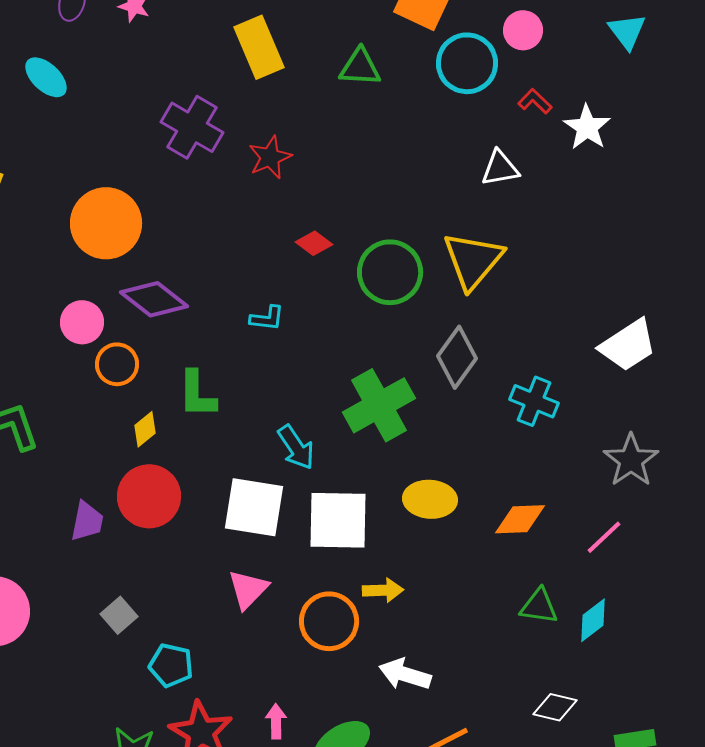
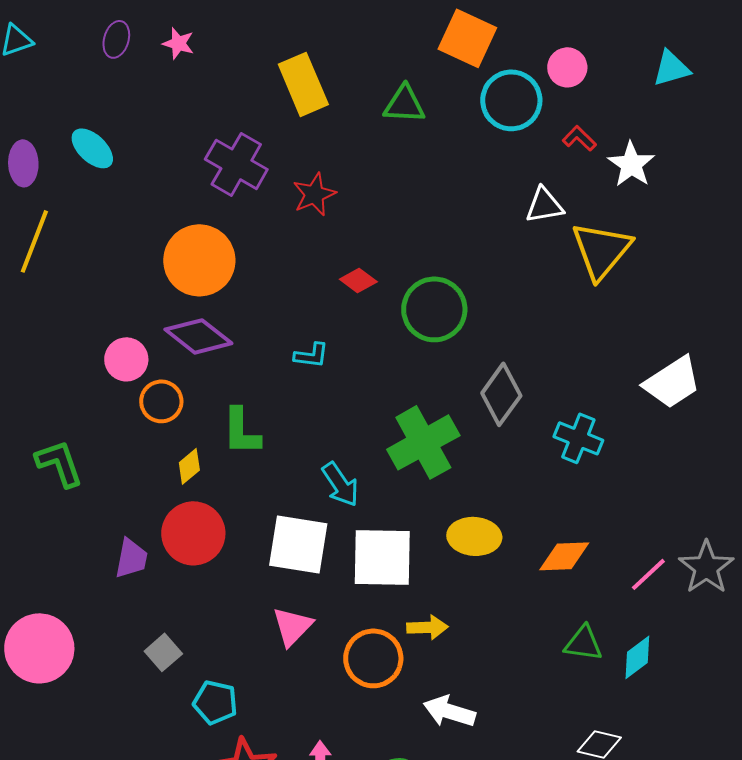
cyan triangle: (627, 31) -> (671, 68), turned 51
cyan ellipse: (46, 77) -> (92, 148), moved
orange circle: (106, 223) -> (199, 260), moved
yellow triangle: (473, 260) -> (601, 250), moved
gray star: (631, 460) -> (706, 567), moved

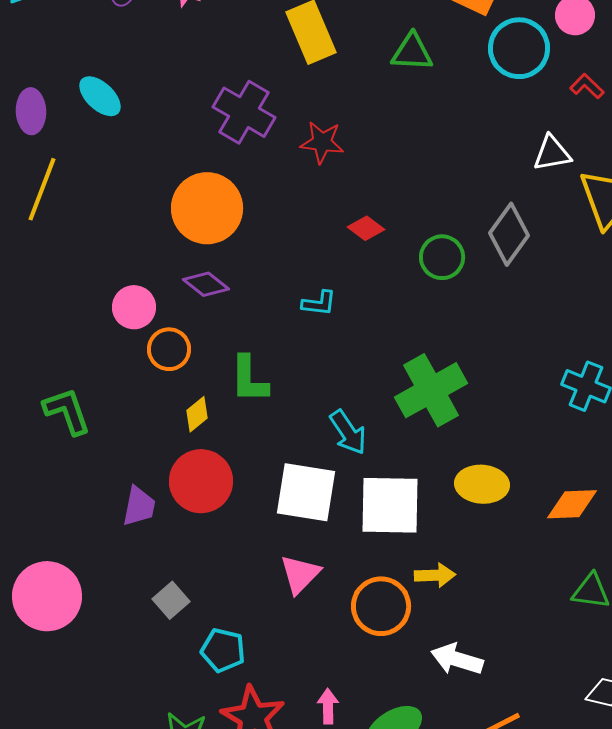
red star: (314, 194) -> (322, 142), turned 30
green circle: (434, 309) -> (442, 257), size x0.7
purple diamond: (198, 336) -> (206, 284), size x0.7
gray diamond: (501, 394) -> (509, 234), moved

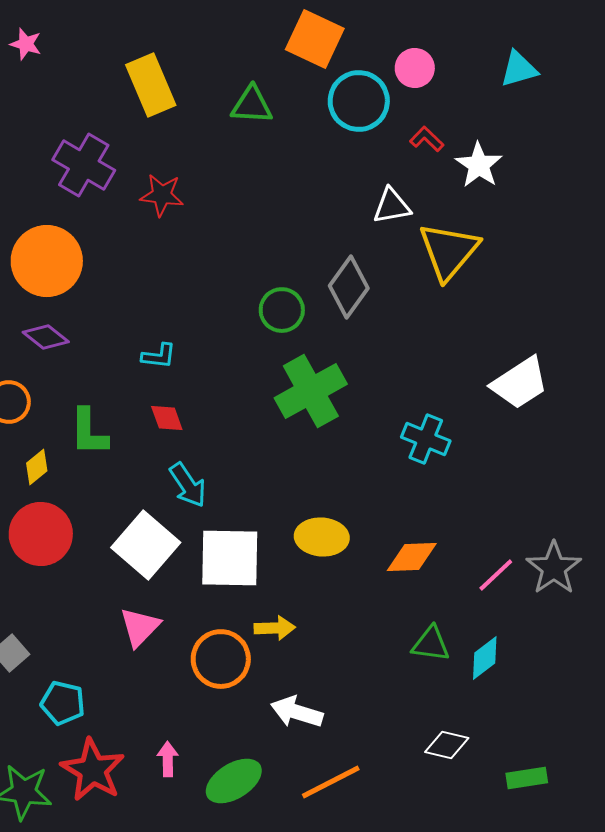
red diamond: (366, 228) -> (167, 418), moved, turned 33
green cross: (431, 390) -> (311, 391), moved
white square: (306, 492) -> (146, 545), turned 32

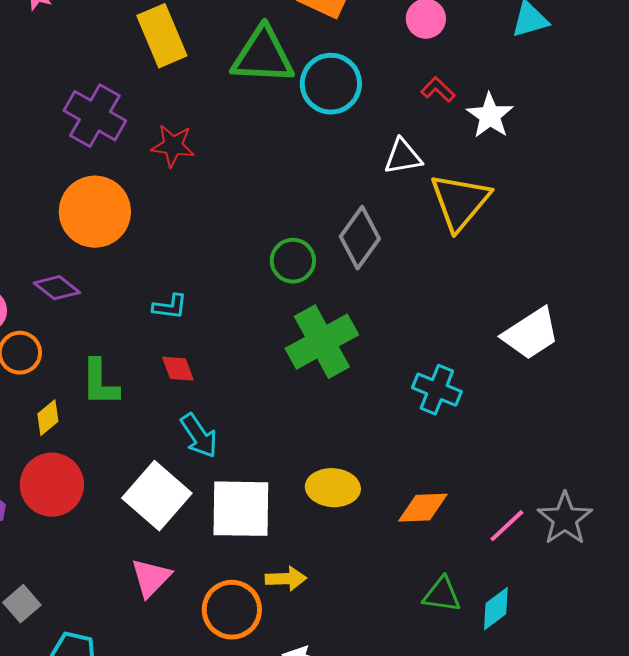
cyan circle: (359, 101) -> (331, 84), moved
green triangle: (252, 105) -> (263, 56), size x1.5
orange circle: (47, 261) -> (95, 212), moved

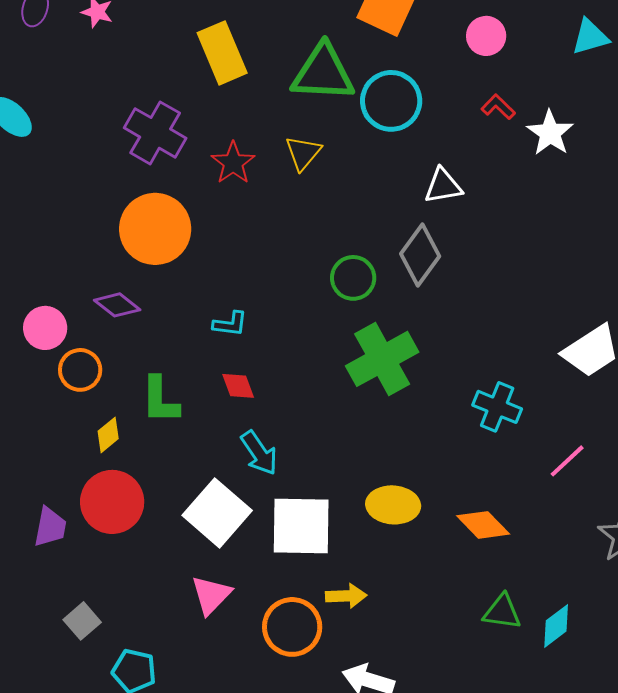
red star: (173, 146) -> (233, 163), turned 30
white triangle: (403, 157) -> (443, 186), moved
yellow triangle: (460, 202) -> (303, 153), moved, size x0.6
orange diamond: (423, 508) -> (483, 525), turned 48
pink line: (507, 526) -> (567, 461), moved

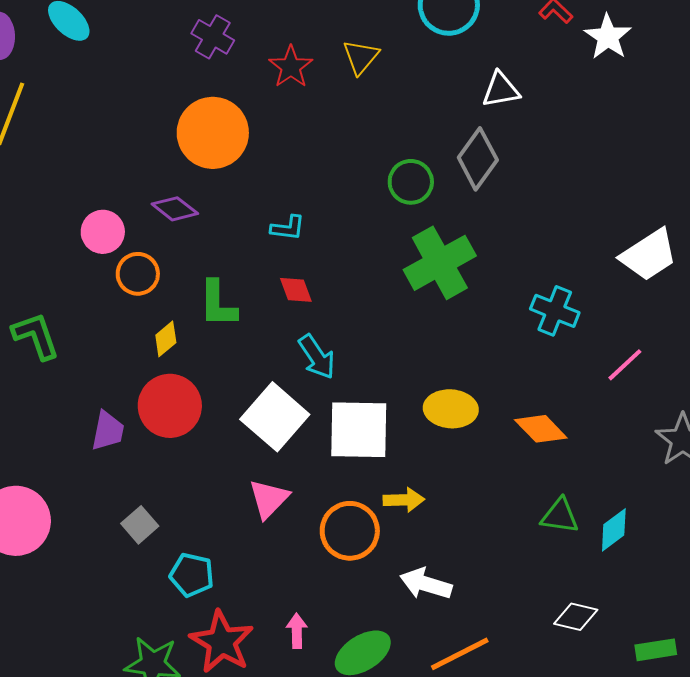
purple cross: (155, 133) -> (213, 37), size x0.7

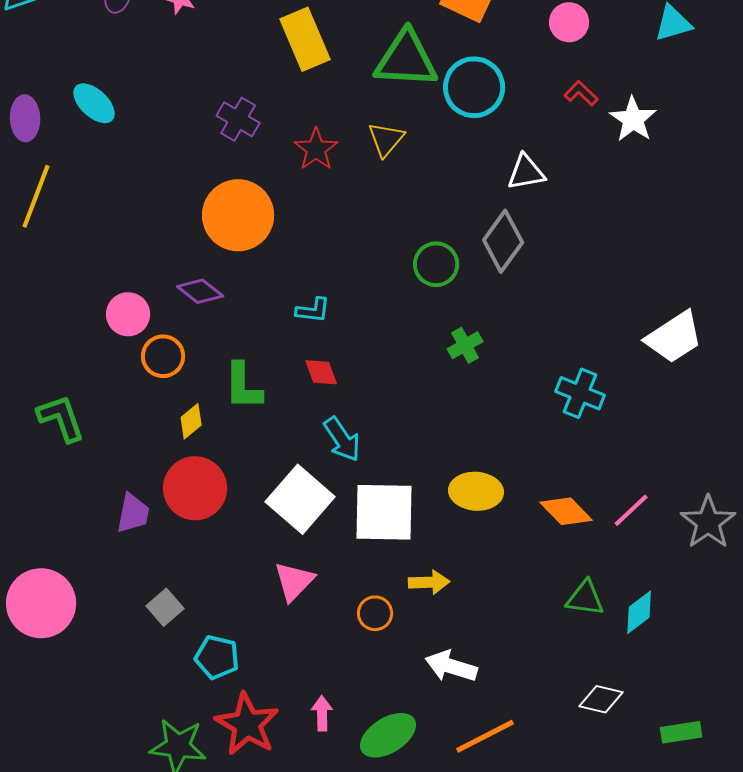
green cross: (440, 263) -> (465, 345), size x0.5
pink line: (625, 365) -> (631, 510), moved
orange circle: (350, 531) -> (375, 613), size x0.6

